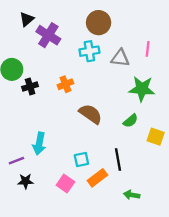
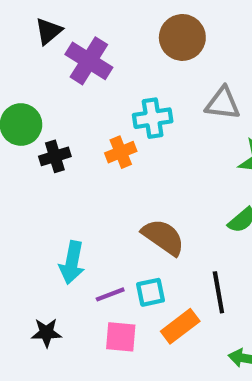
cyan cross: (89, 51) -> (153, 118), moved
brown semicircle: (91, 114) -> (163, 237), moved
purple line: (16, 161) -> (110, 294), moved
pink square: (65, 183) -> (121, 337), turned -30

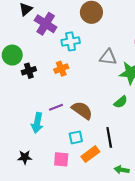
gray triangle: (223, 103) -> (108, 57), moved
cyan cross: (153, 118) -> (71, 41), moved
purple line: (110, 294) -> (56, 107), moved

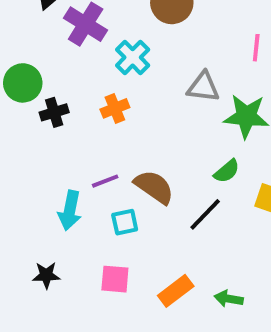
cyan cross: (71, 41) -> (133, 57), turned -36
cyan square: (76, 137) -> (125, 222), moved
black line: (109, 137) -> (205, 214), moved, turned 54
orange rectangle: (90, 154) -> (176, 291), moved

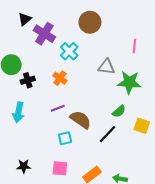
orange cross: (115, 108) -> (60, 78), turned -32
purple line: (105, 181) -> (58, 108), moved
cyan arrow: (70, 210) -> (18, 112), moved

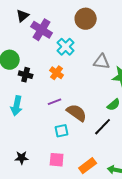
black cross: (28, 80) -> (26, 75), turned 32

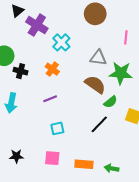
brown circle: (86, 19) -> (95, 14), moved
brown semicircle: (77, 113) -> (95, 84), moved
orange rectangle: (88, 166) -> (84, 164), turned 42

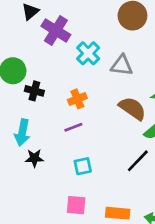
gray triangle: (98, 58) -> (122, 65), moved
orange cross: (52, 69) -> (77, 99), moved, turned 32
black star: (16, 156) -> (34, 158), moved

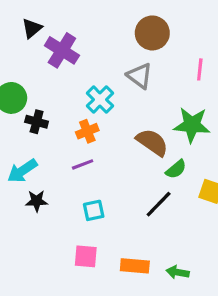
cyan cross: (88, 53) -> (100, 100), moved
gray triangle: (122, 65) -> (140, 76), moved, turned 30
cyan arrow: (22, 133) -> (22, 171), turned 45

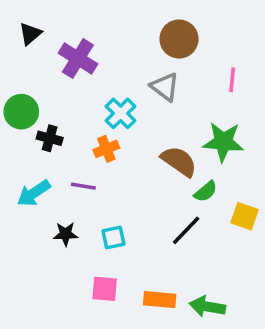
black triangle: (32, 28) -> (30, 34), moved
purple line: (83, 164) -> (83, 186), moved, turned 30
black star: (37, 201) -> (66, 234), moved
green arrow: (178, 272) -> (207, 307), size x1.4

